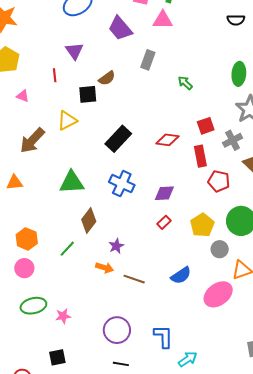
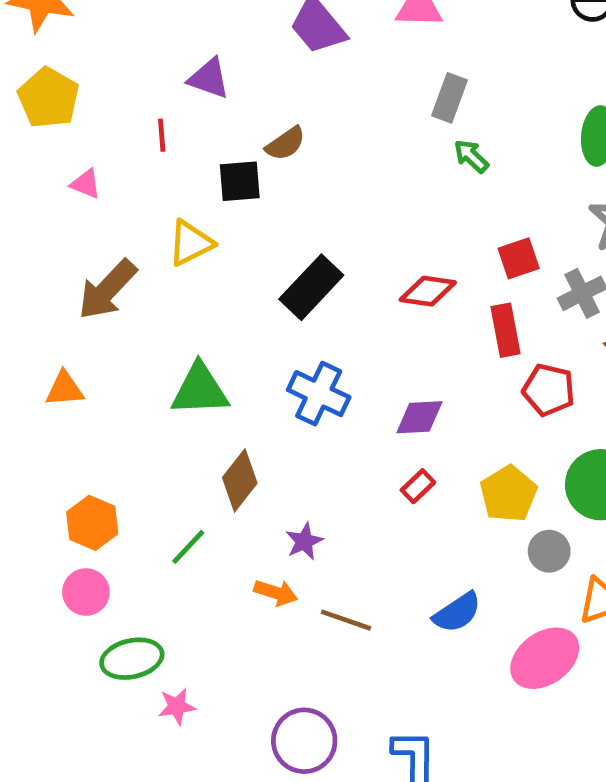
purple triangle: (74, 51) -> (209, 78), turned -36
gray rectangle: (148, 60) -> (449, 98), moved
green ellipse: (33, 306) -> (132, 659), moved

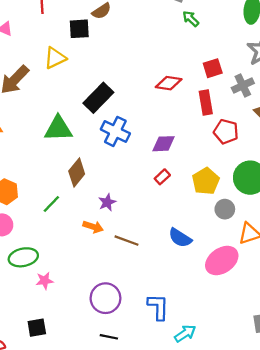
black rectangle: (311, 287) -> (98, 98), moved
blue semicircle: (457, 612) -> (180, 238), turned 65

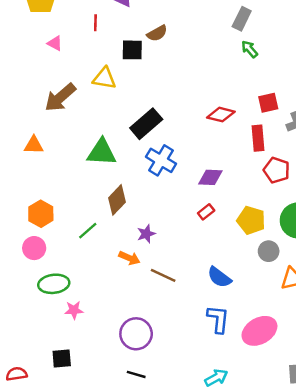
yellow triangle: (55, 58) -> (104, 78), turned 30
yellow pentagon: (206, 181) -> (251, 220), turned -30
pink ellipse: (222, 261) -> (259, 331), moved
blue L-shape: (158, 307) -> (218, 319), moved

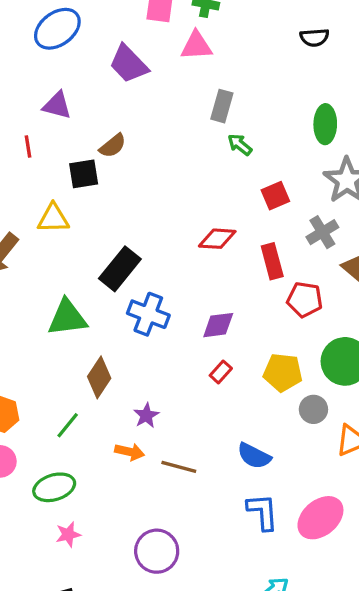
red square: (268, 103) -> (275, 196), moved
green ellipse: (54, 284) -> (54, 487), moved

